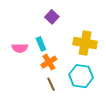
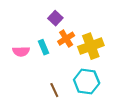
yellow cross: (85, 43) -> (91, 46), turned -30
orange cross: (49, 62) -> (66, 39), moved

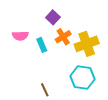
pink semicircle: (21, 51) -> (20, 36), moved
brown line: (54, 90) -> (45, 90), moved

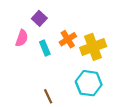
purple square: (53, 17) -> (39, 18), moved
pink semicircle: (20, 36) -> (22, 38), turned -70

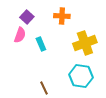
purple square: (39, 18) -> (27, 17), moved
orange cross: (68, 39) -> (62, 16), moved, turned 35

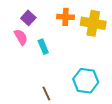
pink semicircle: (20, 35) -> (21, 37), turned -49
yellow cross: (85, 43) -> (93, 23), moved, turned 30

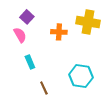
orange cross: (66, 17) -> (59, 32), moved
cyan rectangle: (43, 47) -> (30, 62), moved

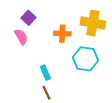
cyan rectangle: (30, 62) -> (45, 73), moved
cyan hexagon: (81, 76) -> (86, 59), moved

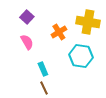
orange cross: (62, 34) -> (59, 32), turned -35
pink semicircle: (21, 37) -> (27, 42), moved

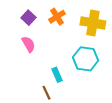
orange cross: (59, 32) -> (57, 17), moved
cyan rectangle: (43, 69) -> (57, 75), moved

